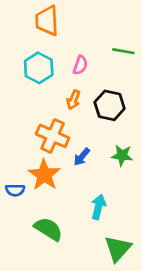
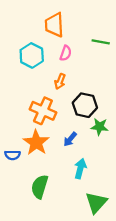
orange trapezoid: (47, 21) -> (54, 25), moved
black hexagon: (110, 105) -> (85, 105), moved
blue arrow: (82, 157) -> (70, 139), moved
green semicircle: (48, 229) -> (40, 187), turned -105

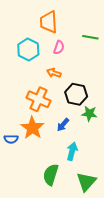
orange arrow: (60, 81) -> (54, 73), turned 88
green semicircle: (40, 187) -> (51, 175), moved

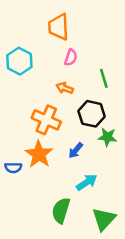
green line: (90, 37) -> (104, 78), moved, turned 63
cyan hexagon: (28, 49) -> (19, 61), moved
cyan arrow: (72, 151) -> (87, 182), turned 42

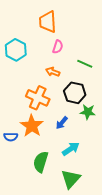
green line: (104, 78) -> (85, 64), turned -49
green semicircle: (61, 210) -> (41, 162), moved
green triangle: (104, 219) -> (71, 179), moved

